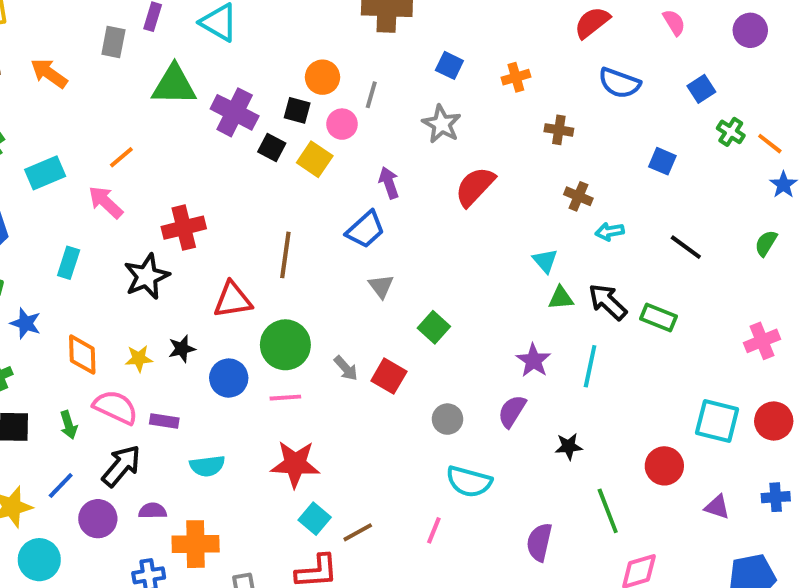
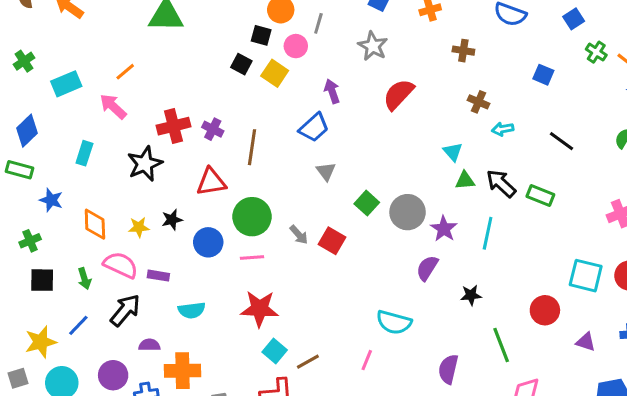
purple cross: (235, 112) -> (213, 129), moved, size x0.6
gray circle: (448, 419) -> (408, 212), moved, size x1.5
purple circle: (98, 519) -> (113, 375), moved

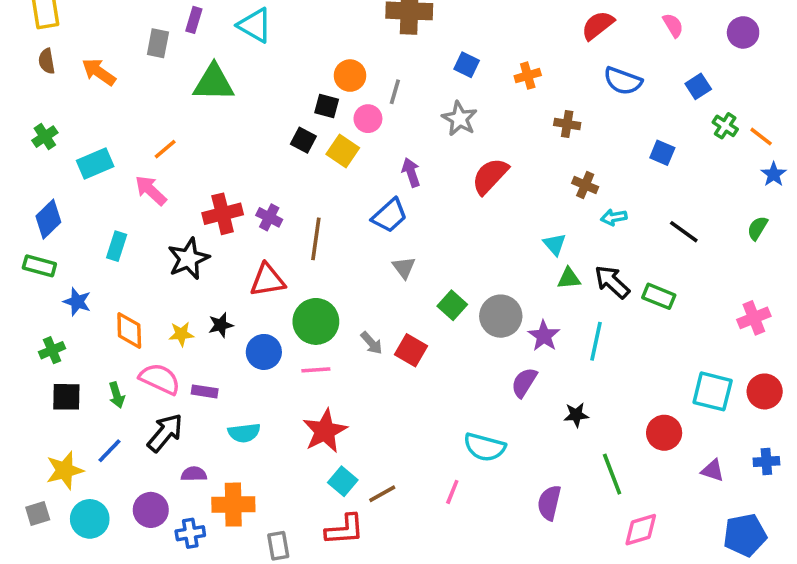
red star: (260, 309) -> (325, 431), turned -30

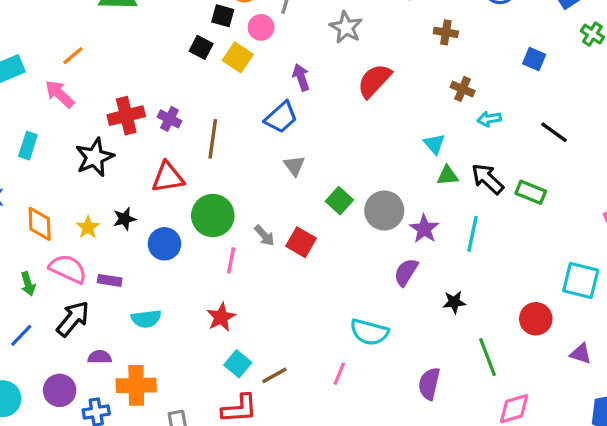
yellow star: (181, 334) -> (88, 227), turned -30
pink line: (316, 370) -> (231, 260), moved, turned -75
red star: (325, 431) -> (221, 317), size x0.7

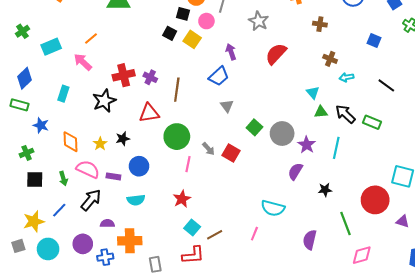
blue circle: (164, 244) -> (139, 166), moved
red circle: (536, 319) -> (375, 200), size x1.4

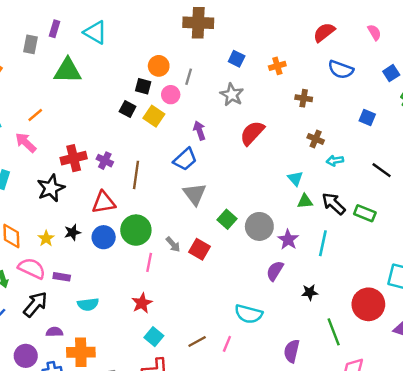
gray triangle: (227, 106) -> (195, 194), size x1.5
blue circle: (139, 166) -> (104, 237), moved
brown line: (215, 235) -> (197, 341), moved

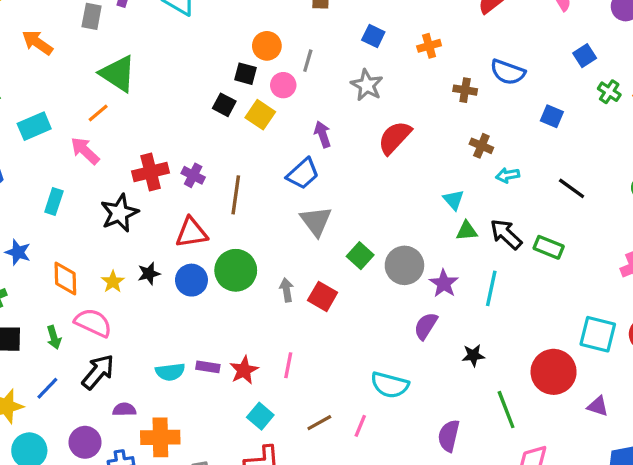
blue semicircle: (341, 69) -> (508, 72), moved
green triangle: (68, 71) -> (118, 74), moved, turned 32
gray arrow: (173, 244) -> (287, 290), turned -147
pink line: (149, 262) -> (288, 365), moved
purple rectangle: (62, 277) -> (208, 367), moved

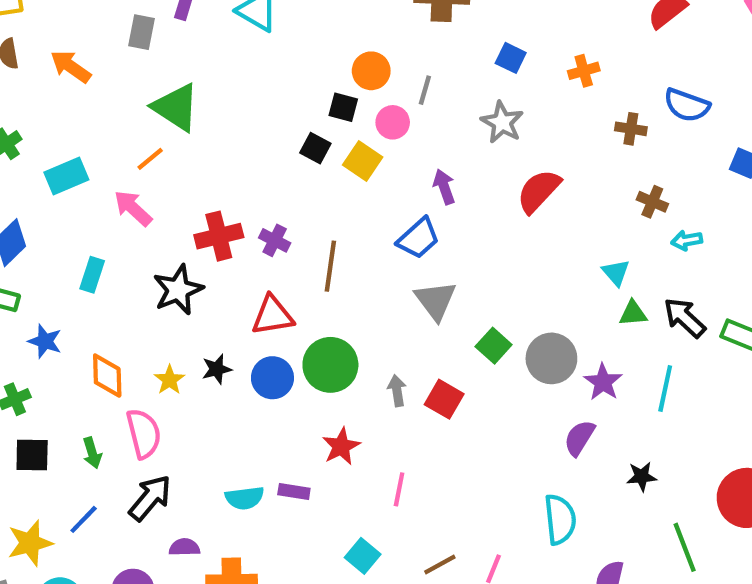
pink semicircle: (93, 323) -> (144, 434), turned 51
red star: (244, 370) -> (341, 446), moved
cyan semicircle: (390, 385) -> (560, 519), moved, turned -111

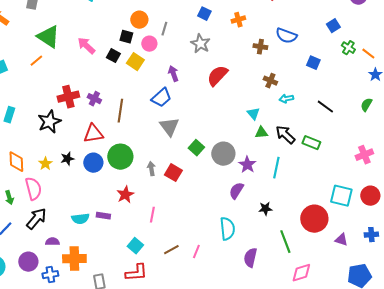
pink arrow: (133, 208) -> (86, 46), moved

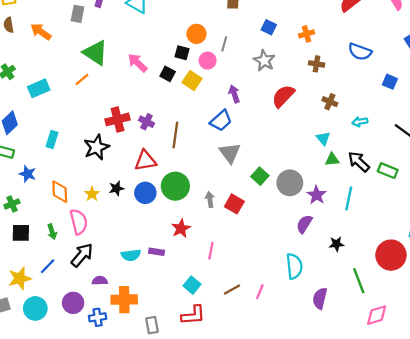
brown cross: (260, 47) -> (317, 64), moved
brown cross: (270, 81) -> (330, 102), moved

